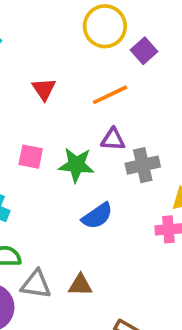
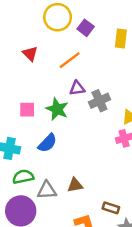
red triangle: (44, 89) -> (30, 54), moved
green star: (76, 165) -> (57, 109), turned 30
blue semicircle: (97, 216) -> (47, 143), moved

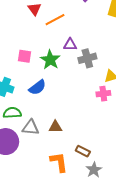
orange line: (70, 60) -> (55, 20), moved

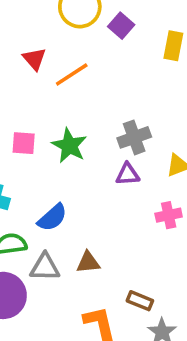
purple triangle: (70, 45) -> (128, 174), moved
blue semicircle: (37, 87) -> (52, 218), moved
pink cross: (103, 94) -> (169, 215), moved

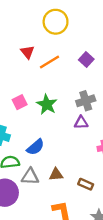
purple square: (121, 26) -> (86, 60), moved
pink square: (24, 143) -> (20, 102), turned -32
brown rectangle: (140, 301) -> (86, 184), moved

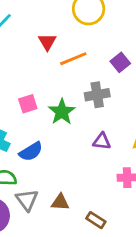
gray cross: (86, 101) -> (97, 95), moved
blue semicircle: (35, 147) -> (31, 152), moved
gray triangle: (30, 177) -> (27, 200), turned 42

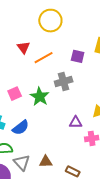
purple square: (120, 62) -> (78, 56), turned -32
purple triangle: (102, 141) -> (76, 122), moved

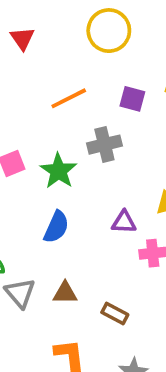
yellow circle: (50, 21) -> (109, 31), moved
red triangle: (24, 48) -> (22, 38), moved
blue semicircle: (21, 128) -> (56, 227), moved, turned -30

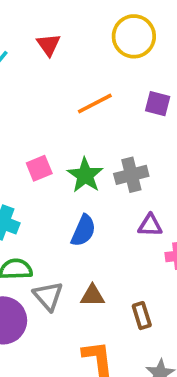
gray cross: (104, 145) -> (131, 175), moved
brown rectangle: (115, 314) -> (142, 316), turned 45

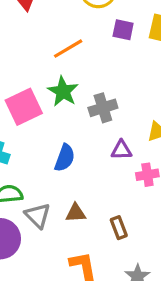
purple square: (158, 104) -> (123, 30), moved
pink square: (39, 168) -> (24, 107), size x1.6
green star: (85, 175) -> (63, 91), moved

